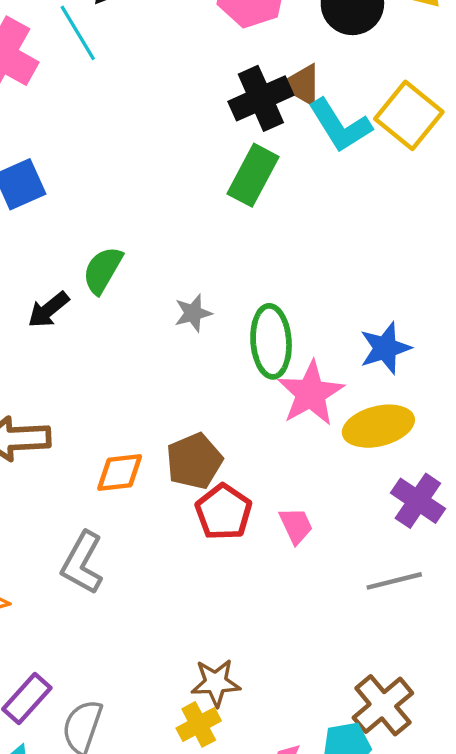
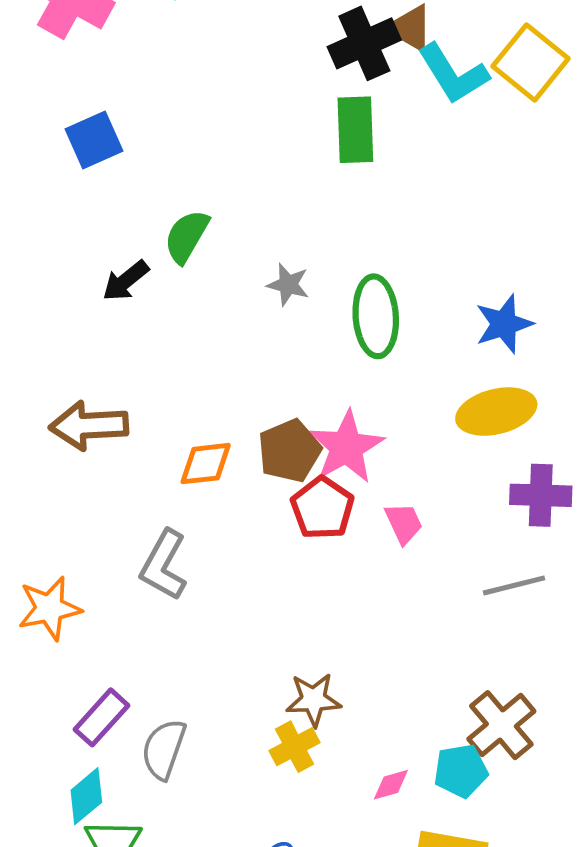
green rectangle: (253, 175) -> (355, 130), turned -30
gray star: (193, 313) -> (288, 285), turned 30
pink star: (311, 393) -> (347, 447), moved
purple cross: (418, 501) -> (541, 495), turned -32

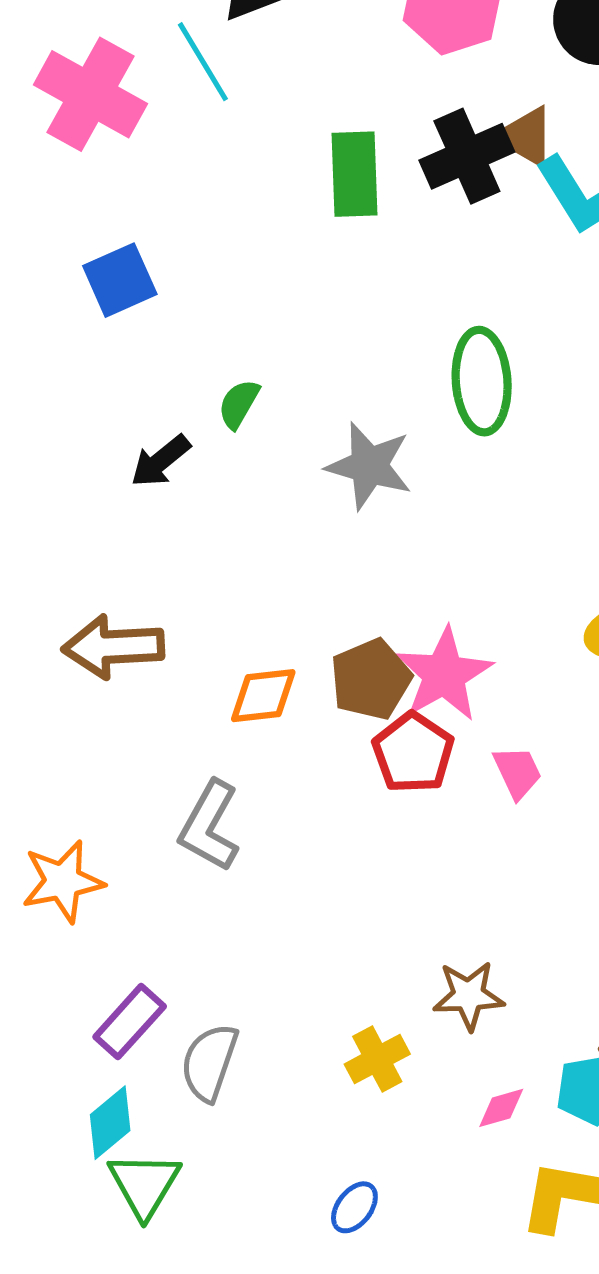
green rectangle: (355, 130) -> (354, 174), moved
green semicircle: (187, 236) -> (239, 404), size x0.7
gray star: (288, 285) -> (369, 466), size x1.6
green ellipse: (376, 316) -> (482, 381), moved
brown star: (314, 700) -> (469, 995), moved

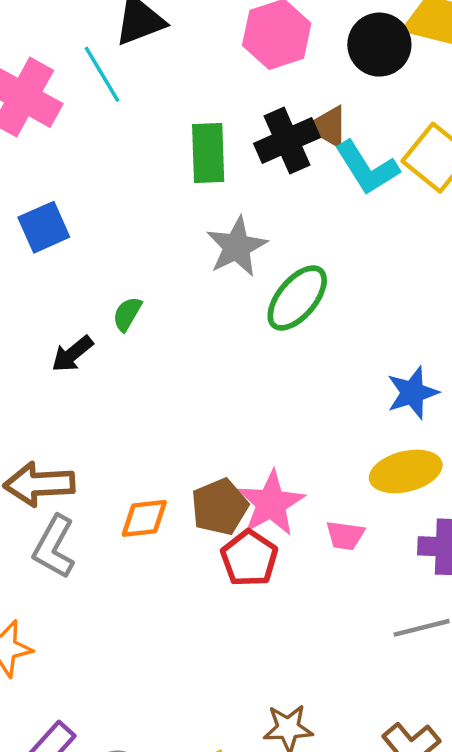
green ellipse: (482, 381) -> (297, 298), turned 44
gray star: (369, 466) -> (237, 247), moved, turned 30
pink trapezoid: (517, 772) -> (345, 535), moved, turned 123
gray L-shape: (209, 826) -> (54, 547), moved

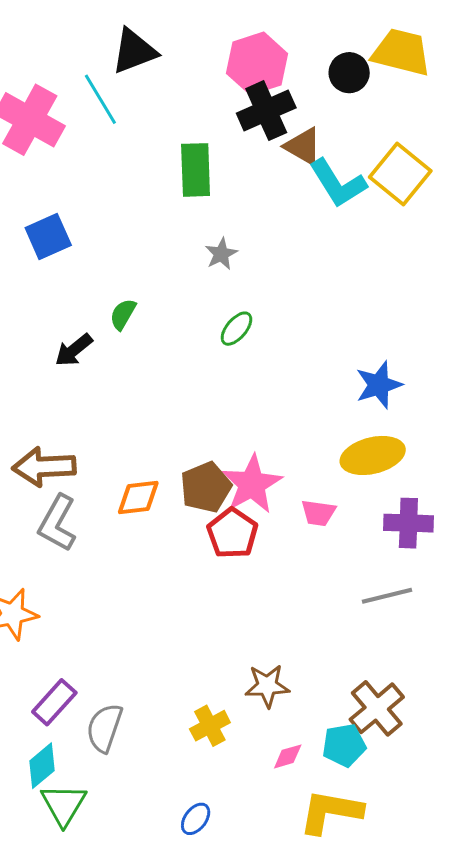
black circle: (379, 45) -> (349, 73), size x0.7
black cross: (287, 140) -> (266, 111), moved
gray star: (237, 247) -> (221, 254), size x0.6
green ellipse: (297, 298) -> (236, 329), moved, size x0.6

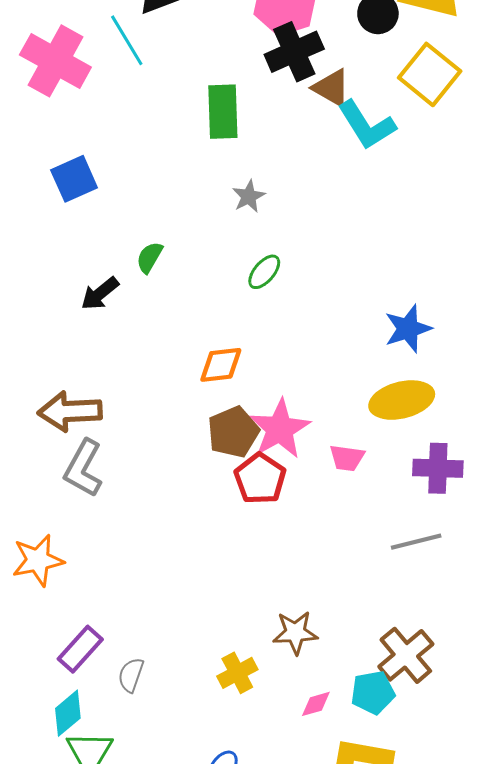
yellow square: (400, 174) -> (430, 74), moved
orange diamond: (138, 497) -> (221, 365), moved
gray semicircle: (104, 728) -> (131, 675), size x0.7

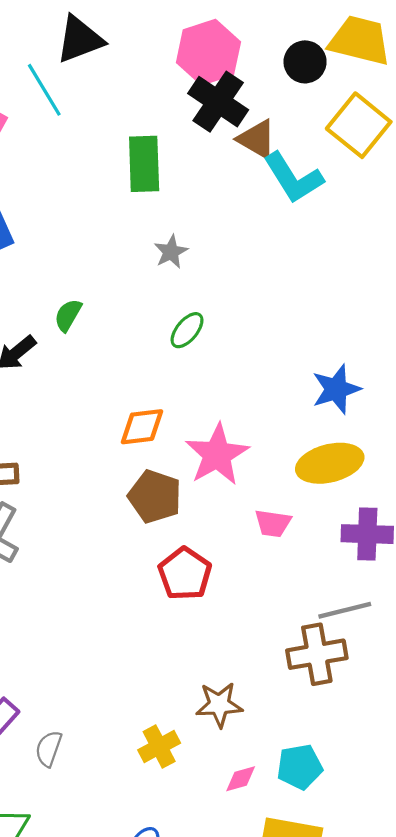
black cross: (294, 52) -> (218, 102), turned -32
pink star: (280, 429) -> (217, 455), moved
brown pentagon: (233, 432) -> (155, 496), turned -30
red pentagon: (260, 479) -> (185, 574), moved
brown cross: (406, 655) -> (317, 654), moved, turned 30

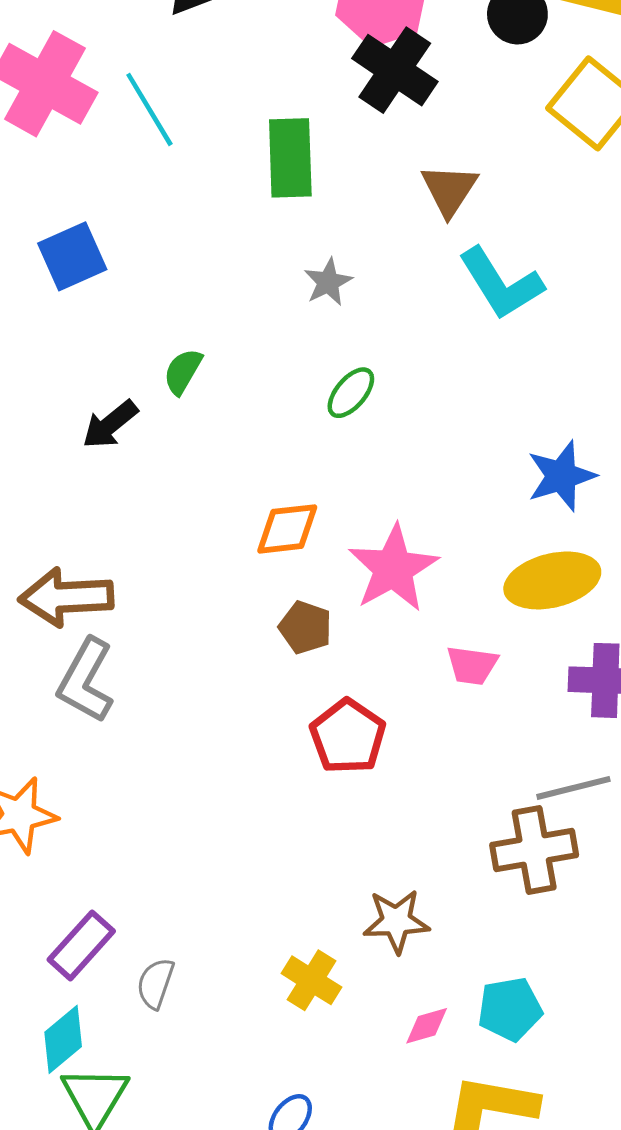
cyan line: (44, 90) -> (149, 109), moved
brown triangle: (257, 139) -> (449, 190), moved, turned 33
cyan L-shape: (293, 178) -> (501, 284), moved
brown pentagon: (155, 496) -> (305, 627), size x0.7
yellow cross: (159, 746) -> (311, 980), turned -30

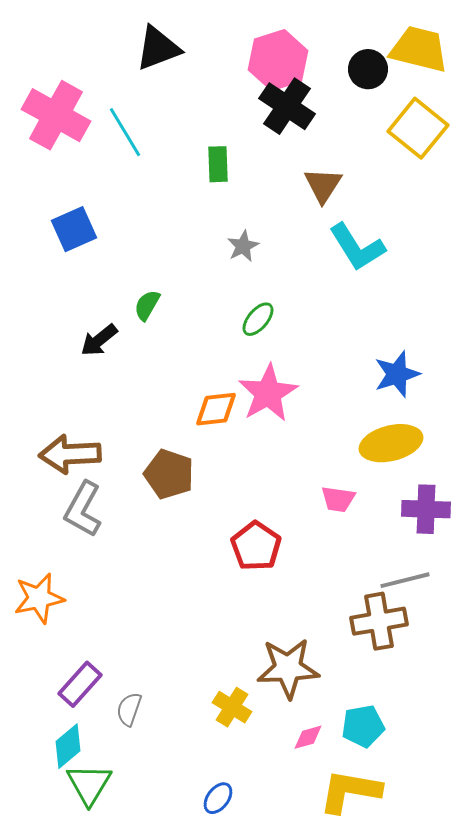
green rectangle: (290, 158) -> (218, 164), size x0.7
pink star: (393, 568) -> (268, 393), moved
brown pentagon: (305, 627) -> (169, 474), moved, size x1.4
brown star: (396, 921) -> (288, 668), size x1.4

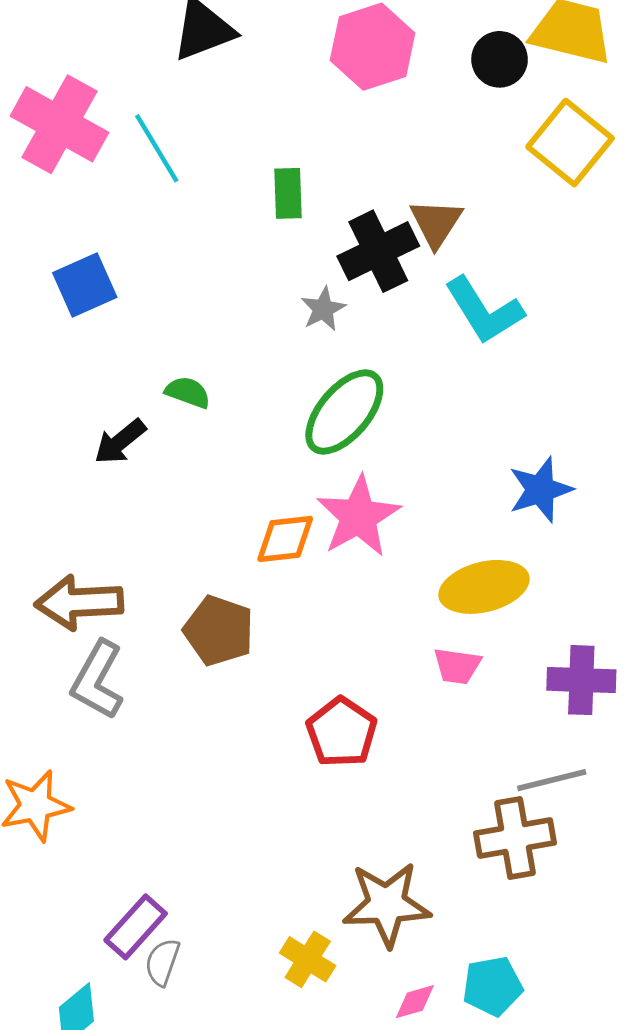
black cross: (287, 106) -> (378, 251), moved, turned 30
green semicircle: (147, 305) -> (188, 392), turned 80
green ellipse: (258, 319) -> (344, 412), size x1.8
yellow ellipse: (391, 443) -> (484, 587), moved
purple rectangle: (80, 684) -> (136, 927), moved

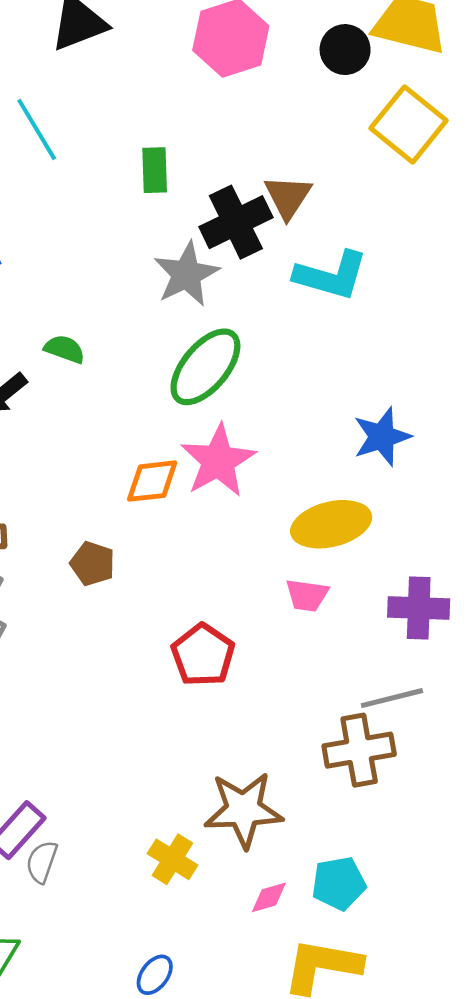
gray star: (323, 309) -> (186, 274), size x1.6
cyan L-shape: (484, 310) -> (331, 275), turned -42
brown pentagon: (219, 631) -> (92, 564), size x0.7

